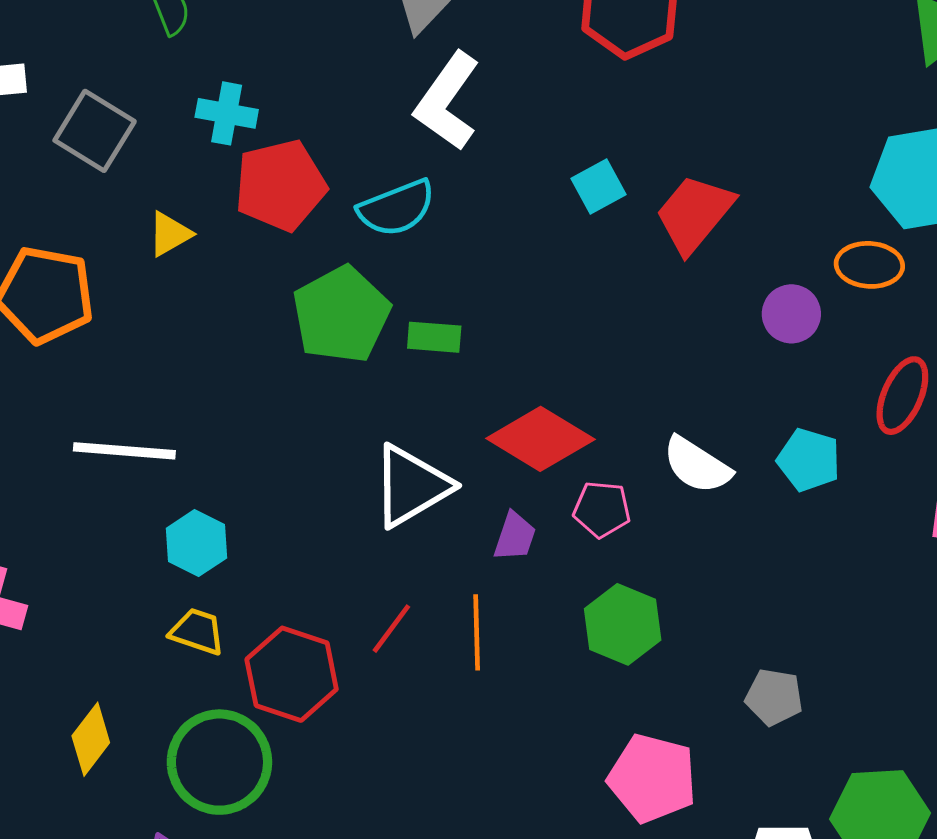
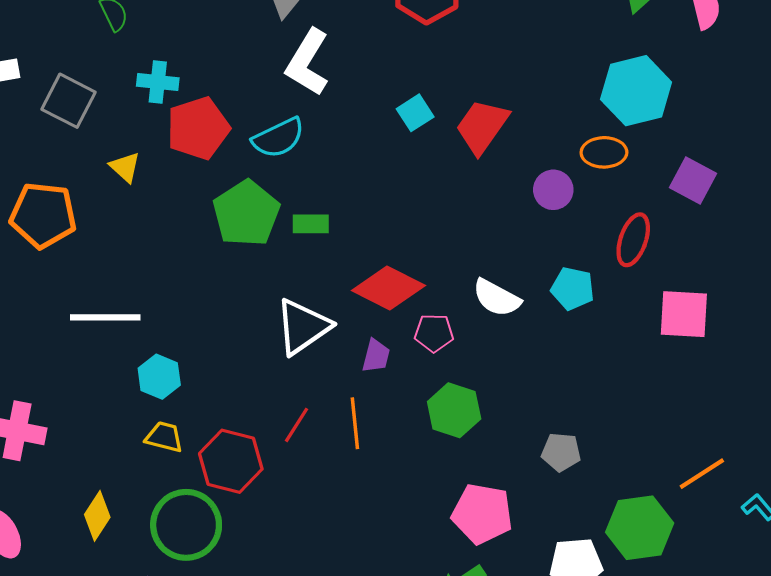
yellow triangle: (170, 234) -> (125, 167), turned -44

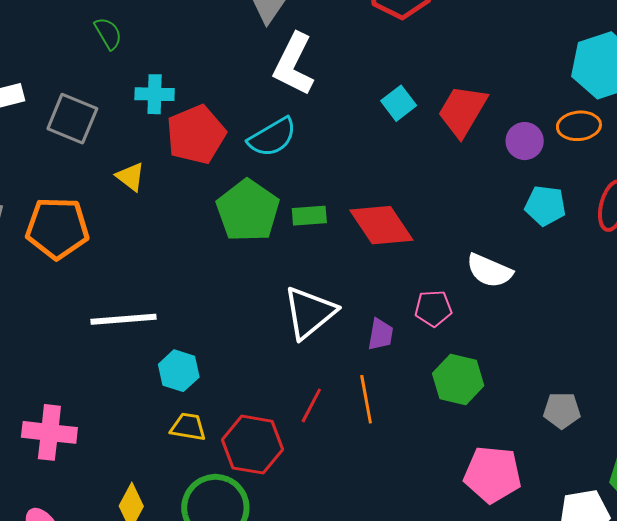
purple circle: (553, 190) -> (525, 141), moved
red diamond: (388, 288) -> (381, 225), moved, turned 34
cyan pentagon: (573, 289) -> (545, 206), moved

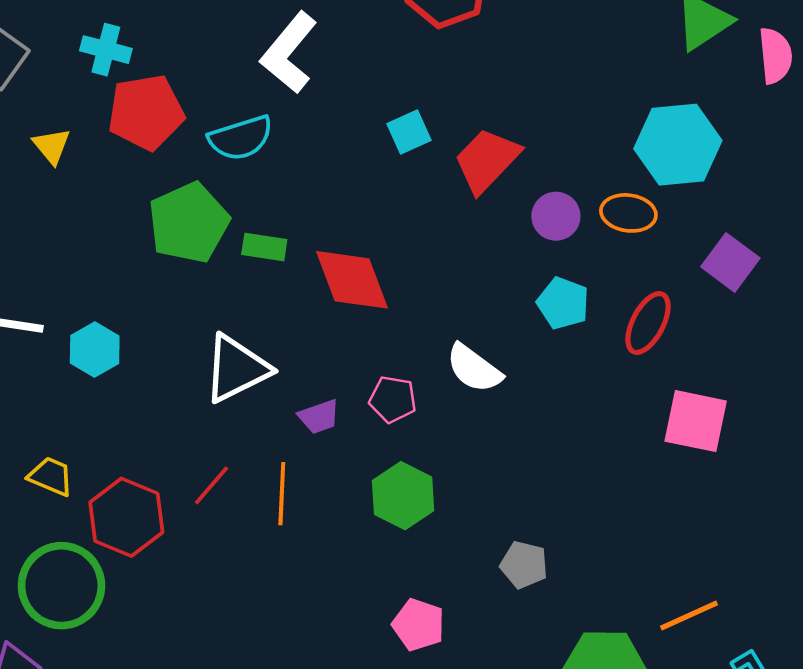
purple trapezoid: (381, 334) -> (319, 417), turned 48
cyan hexagon: (179, 371) -> (95, 349), moved
pink pentagon: (493, 474) -> (418, 625), size x0.7

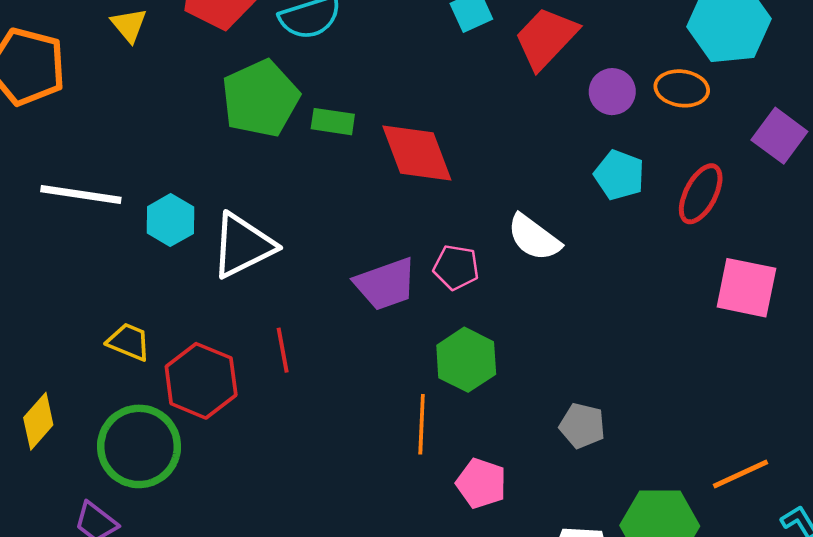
white triangle: (236, 369) -> (243, 246), moved
purple trapezoid: (319, 417) -> (386, 284), size x1.6
red line: (212, 485) -> (283, 350), turned -51
orange line: (282, 494) -> (422, 424), moved

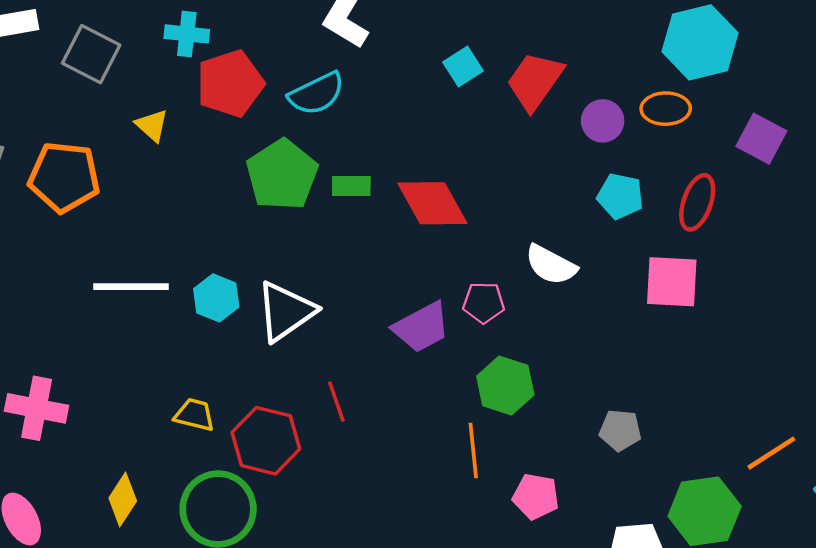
pink square: (746, 288) -> (672, 282), moved

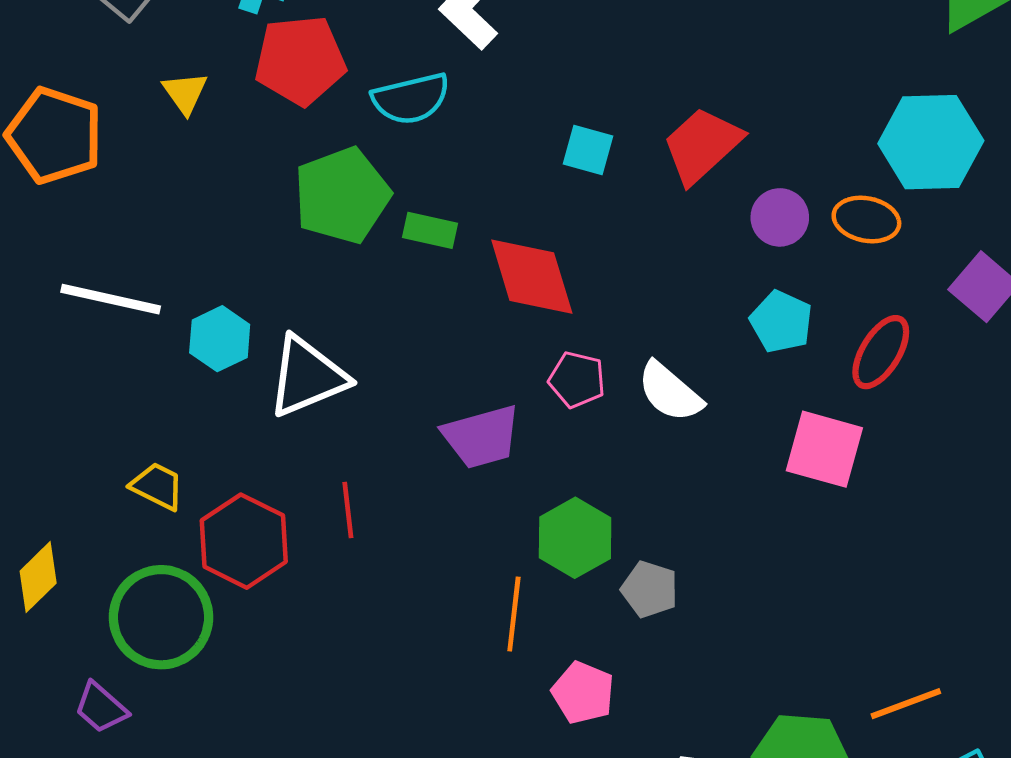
cyan square: (463, 66) -> (588, 150), moved, turned 36
pink pentagon: (484, 303) -> (577, 380), moved
gray pentagon: (620, 430) -> (650, 589), moved

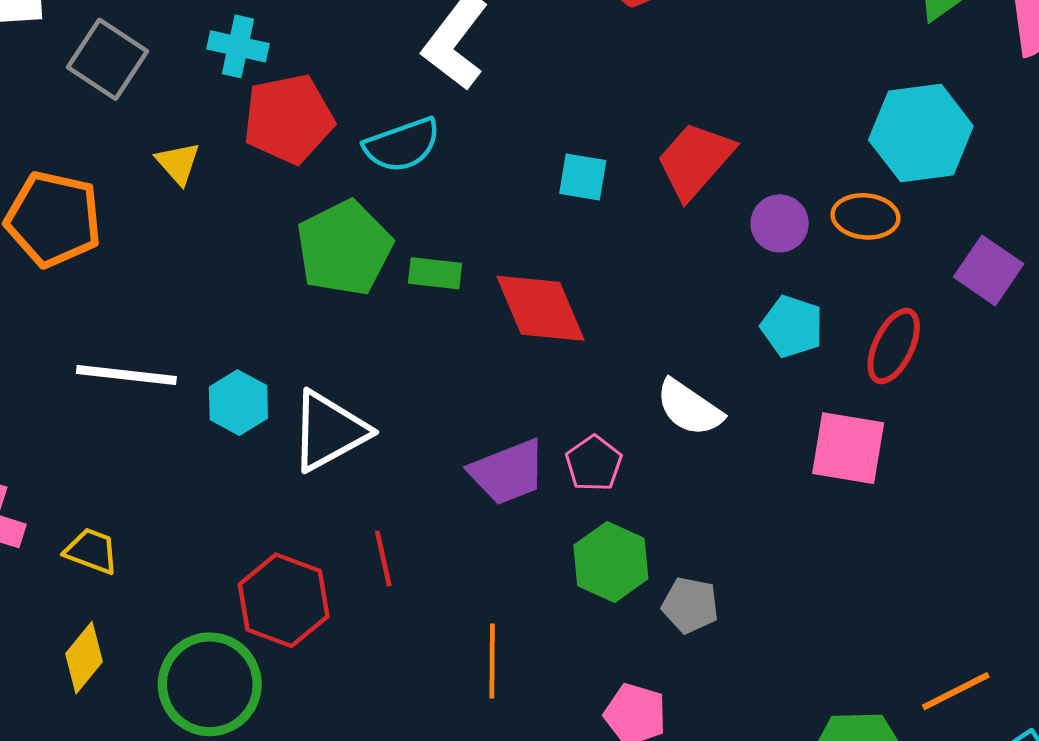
pink pentagon: (577, 380) -> (594, 463), moved, turned 30
yellow trapezoid: (157, 486) -> (91, 551), moved
orange line: (514, 614) -> (492, 661), moved

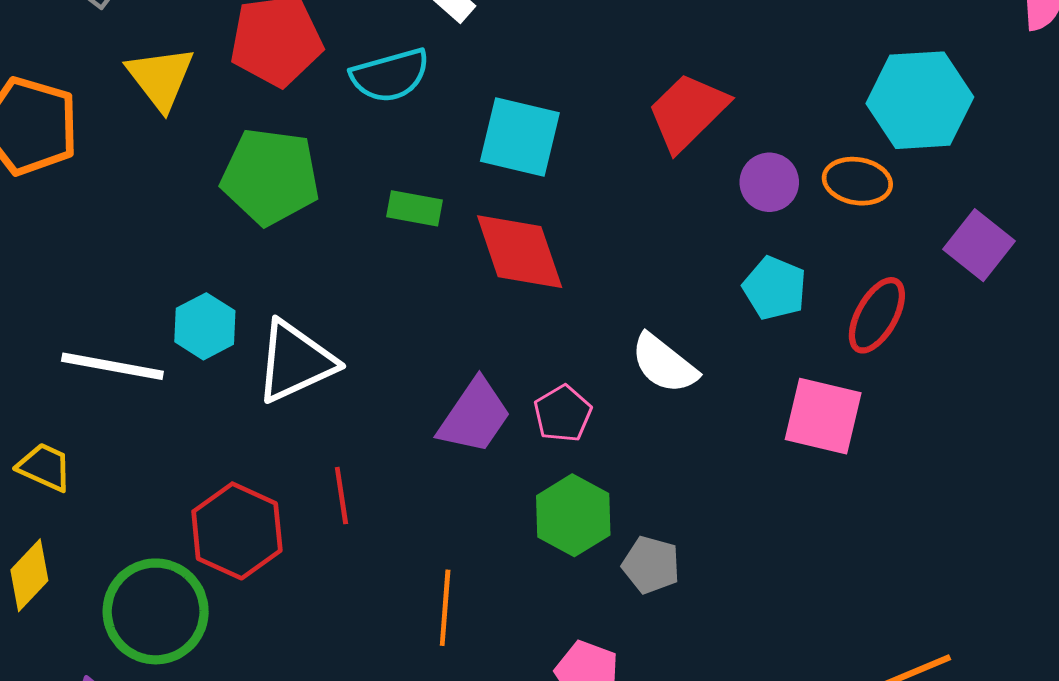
yellow triangle: (178, 163) -> (160, 78), size x1.5
cyan square: (583, 177) -> (520, 137), moved, size x1.6
green pentagon: (344, 248) -> (270, 177), moved, turned 30
white line: (126, 375) -> (112, 366), moved
purple trapezoid: (508, 472) -> (474, 416), turned -38

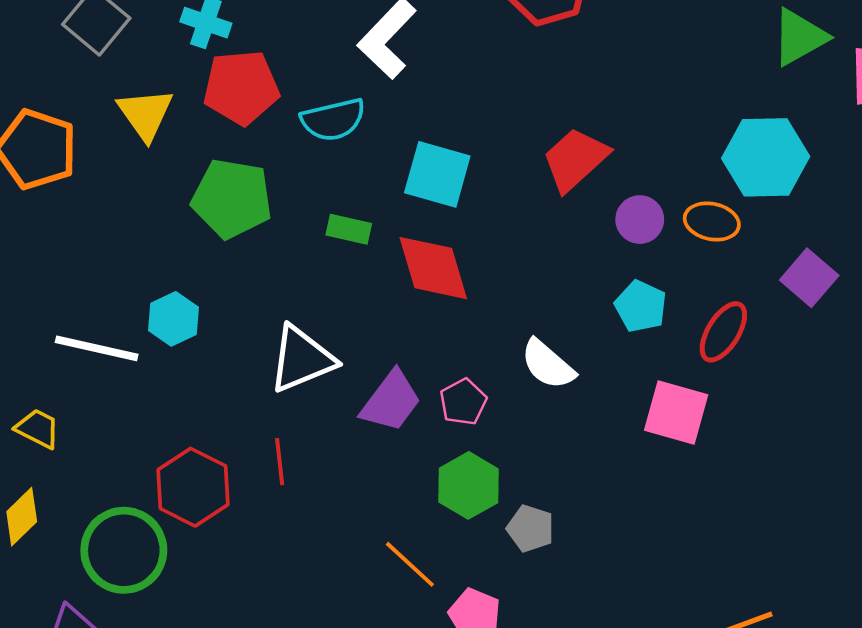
white triangle: (295, 362) -> (302, 359), moved
orange line: (445, 608) -> (410, 564), moved, turned -54

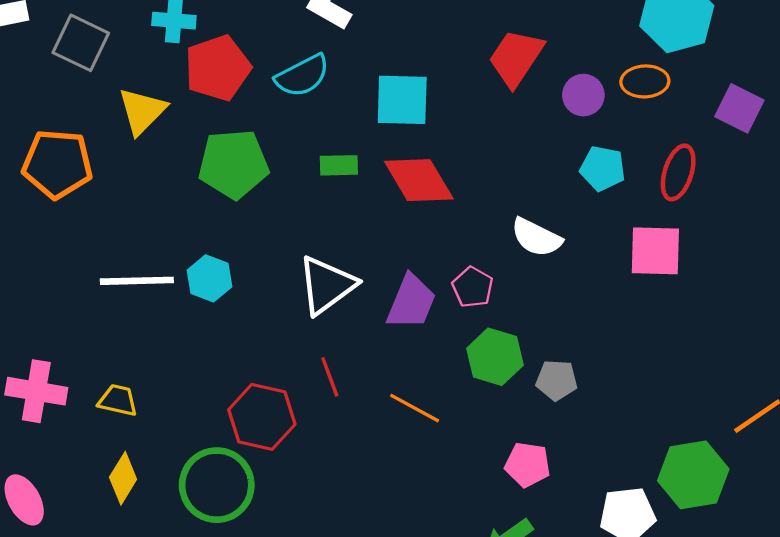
yellow triangle: (145, 114) -> (142, 111), turned 34
white line: (97, 348) -> (137, 281), moved
orange line: (410, 564) -> (415, 408), moved

